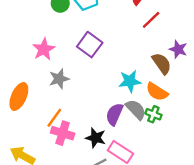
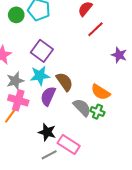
brown semicircle: (162, 63) -> (65, 82), moved
cyan star: (130, 81) -> (40, 76), moved
purple semicircle: (114, 114) -> (48, 96), moved
pink cross: (63, 133) -> (18, 100), moved

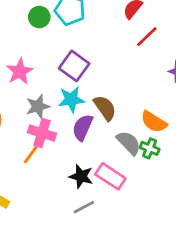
pink rectangle: (69, 144) -> (110, 176), moved

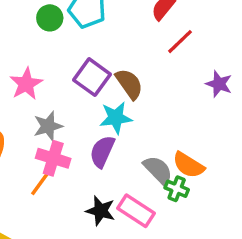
cyan star: (71, 99) -> (116, 118), moved
brown semicircle: (105, 108) -> (129, 84), moved
orange semicircle: (154, 122) -> (188, 165), moved
green cross: (150, 148) -> (177, 189), moved

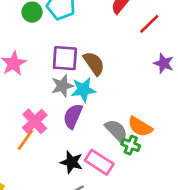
red line: (180, 42) -> (149, 24), moved
purple square: (92, 77) -> (65, 58), turned -32
gray star: (48, 126) -> (62, 86), moved
pink cross: (53, 158) -> (35, 121), turned 30

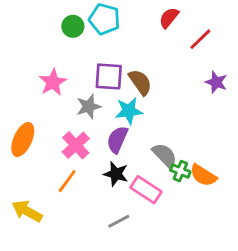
gray star: (62, 86) -> (89, 107), moved
orange semicircle: (140, 127) -> (203, 175), moved
orange line: (25, 140) -> (67, 181), moved
black star: (72, 162) -> (116, 174), moved

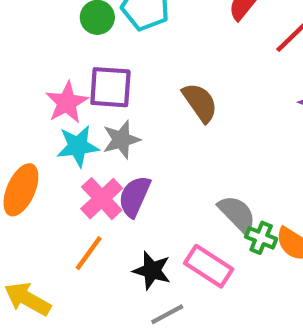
purple square: (109, 76) -> (110, 87), moved
cyan star: (129, 111) -> (78, 146), moved
purple semicircle: (117, 140) -> (134, 196), moved
black star: (116, 174) -> (152, 271), moved

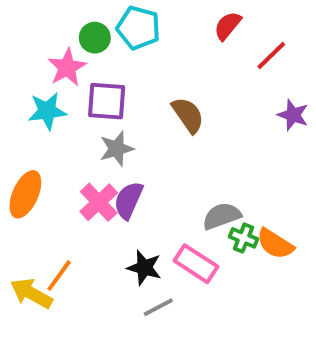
pink star: (67, 102) -> (67, 67), moved
cyan star: (78, 146) -> (47, 111), moved
gray semicircle: (237, 214) -> (222, 216), turned -66
orange line: (89, 253) -> (59, 276), moved

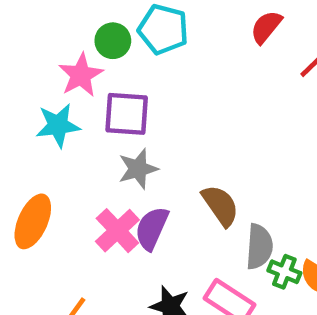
brown semicircle: (188, 115) -> (220, 205), moved
gray semicircle: (222, 216) -> (259, 247), turned 114

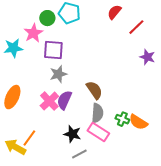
cyan star: (58, 125) -> (13, 48), moved
gray semicircle: (259, 247) -> (97, 113), moved

